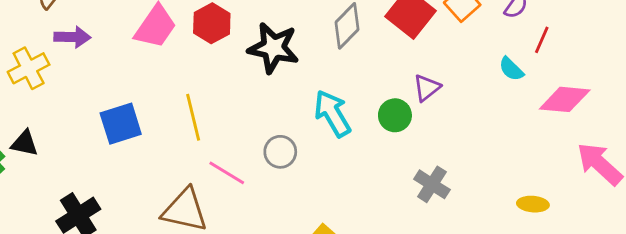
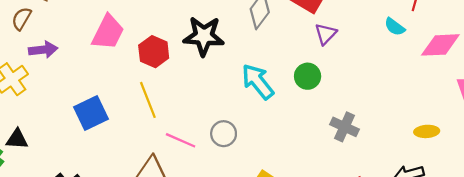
red hexagon: (212, 23) -> (154, 52), moved
purple triangle: (427, 88) -> (326, 34), moved
gray circle: (280, 152) -> (224, 134), moved

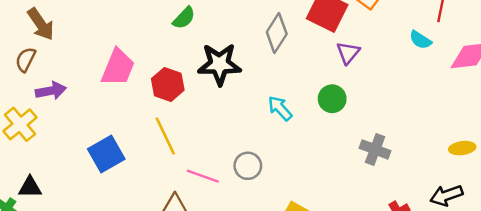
cyan arrow: (258, 82) -> (280, 108), size x0.7

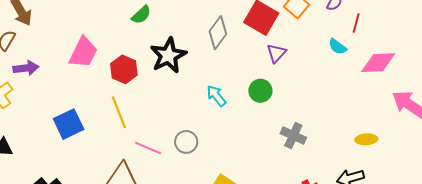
black star: (219, 64) -> (168, 55), turned -30

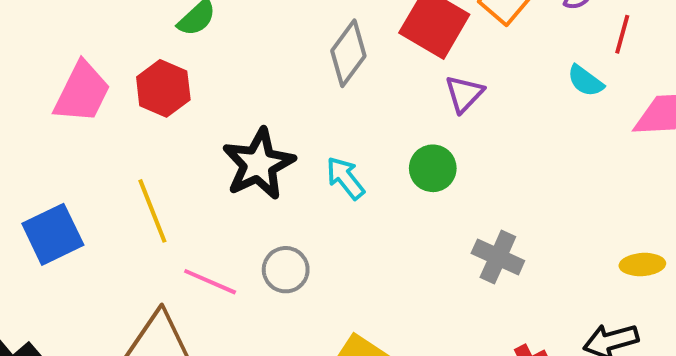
black star: (168, 55) -> (259, 164), moved
red hexagon: (124, 69) -> (163, 88), moved

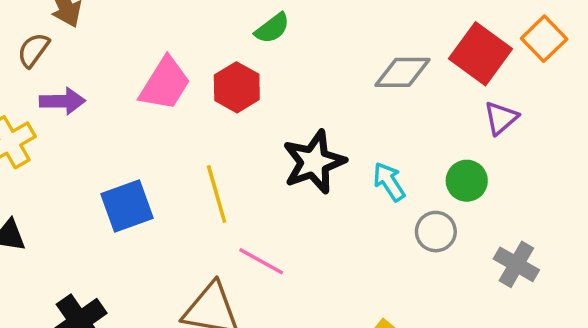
gray diamond: (348, 53) -> (402, 72), turned 48
gray circle: (286, 270) -> (436, 232), moved

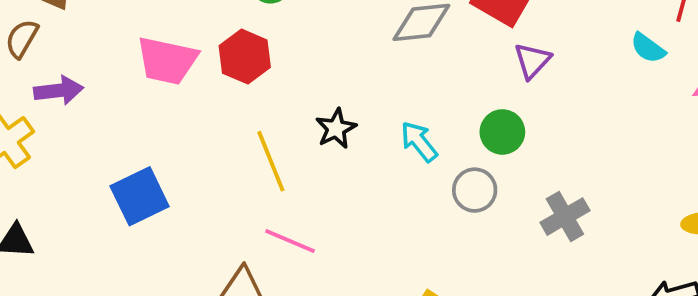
pink trapezoid: (165, 84) -> (167, 61), turned 76
black star: (314, 162) -> (336, 128), size x0.6
yellow line: (217, 194) -> (271, 161), moved
gray cross: (516, 264) -> (565, 217), turned 36

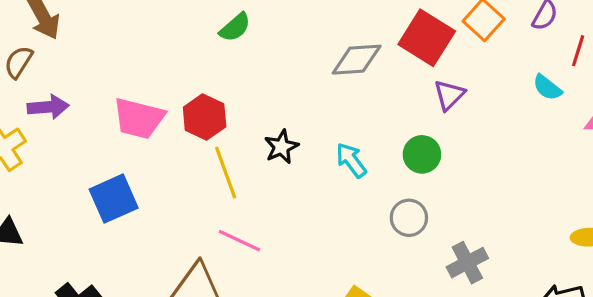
red hexagon: (245, 57) -> (205, 117), moved
pink trapezoid: (167, 61) -> (139, 118), moved
gray circle: (475, 190) -> (409, 218), moved
gray cross: (565, 217) -> (467, 263), moved

